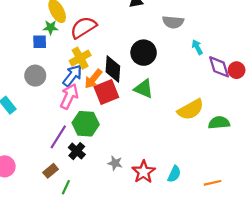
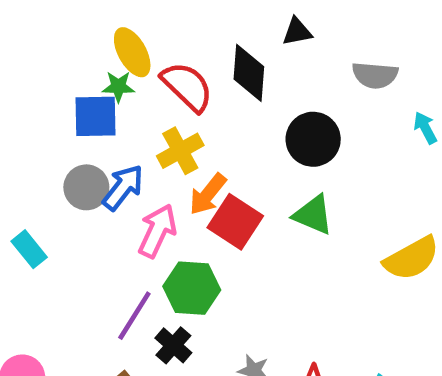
red semicircle: (83, 27) -> (187, 87), turned 76
blue square: (40, 42) -> (96, 116), size x1.5
black diamond: (113, 69) -> (249, 73), moved
blue arrow: (72, 76) -> (123, 187), moved
red square: (106, 92) -> (235, 222), turned -35

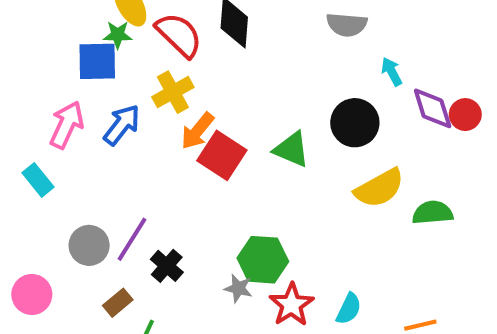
black circle: (313, 139) -> (355, 123), moved
gray circle: (86, 187) -> (89, 245), moved
pink arrow: (157, 231) -> (67, 125), moved
green hexagon: (192, 288) -> (263, 260), moved

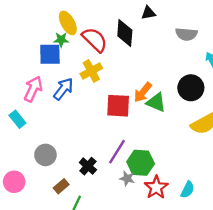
orange arrow: (197, 131) -> (143, 92), moved
red square: (222, 155) -> (118, 106), turned -30
purple line: (132, 239) -> (117, 152), moved

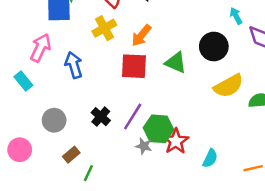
blue arrow: (63, 89) -> (74, 65), moved, turned -55
orange arrow: (143, 92) -> (141, 35), moved
black cross: (88, 166) -> (101, 117), moved
red star: (156, 187) -> (176, 141), moved

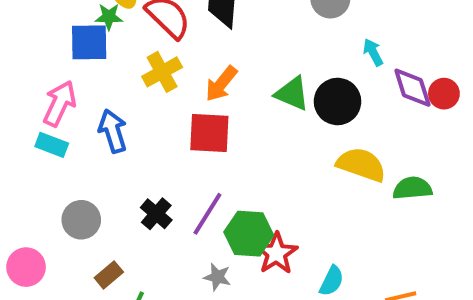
green triangle: (176, 62) -> (292, 94), moved
cyan rectangle: (23, 81) -> (52, 145), moved, turned -30
yellow semicircle: (229, 86) -> (361, 165), turned -132
gray star: (144, 146) -> (217, 277), moved

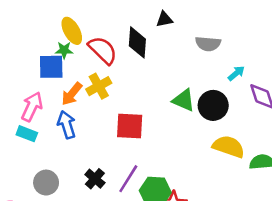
cyan arrow: (373, 52) -> (236, 73), turned 78
orange arrow: (221, 84) -> (72, 94), moved

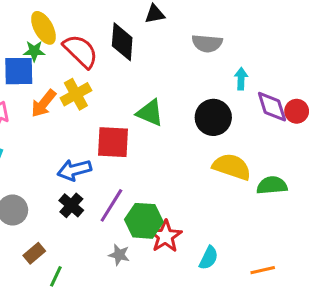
cyan arrow: (236, 73) -> (241, 79), turned -48
green triangle: (184, 100) -> (150, 113), moved
blue arrow: (67, 125) -> (74, 170), moved, turned -88

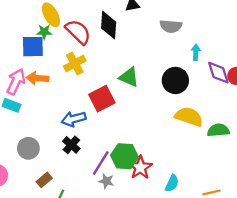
orange arrow: (43, 104) -> (37, 78), moved, turned 55
red square: (113, 142) -> (102, 99), turned -30
purple line: (111, 205) -> (101, 163), moved

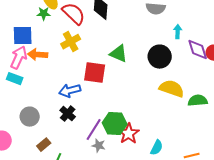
blue square: (33, 47) -> (23, 36), moved
red square: (102, 99) -> (95, 73), turned 35

